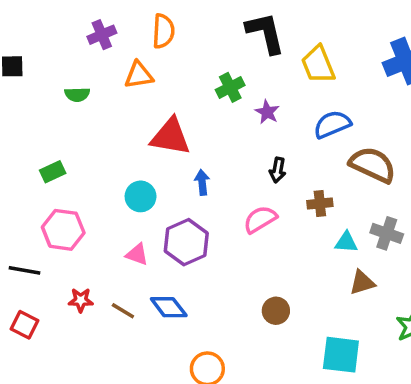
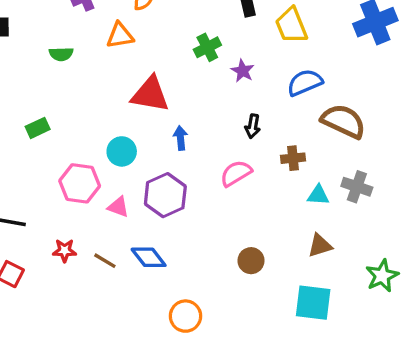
pink hexagon: (63, 230) -> (80, 183), moved
brown triangle: (362, 283) -> (320, 246), moved

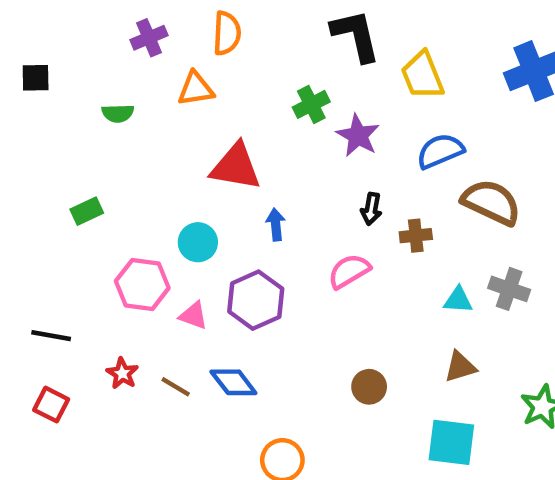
purple star: (243, 71) -> (358, 136), size x1.4
brown cross: (293, 158) -> (416, 236), moved
red star: (65, 251) -> (122, 373), turned 30

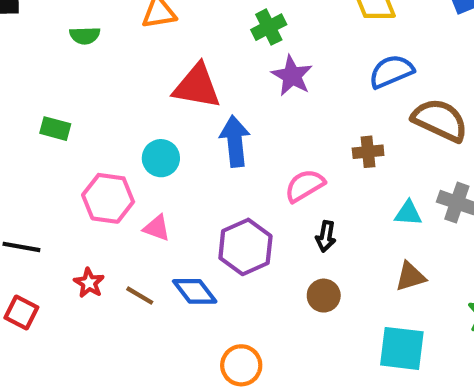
purple star: (358, 136) -> (292, 76), moved
black arrow: (371, 209) -> (326, 236), moved
green rectangle: (87, 211) -> (55, 129), turned 40
blue arrow: (276, 224) -> (235, 141), size x1.6
purple hexagon: (256, 300) -> (245, 247), moved

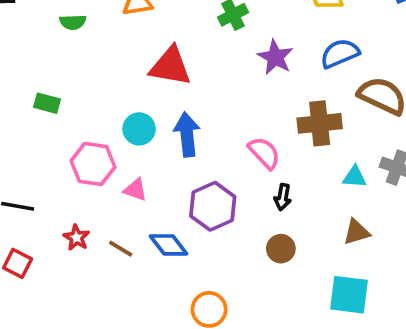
purple star: (292, 76) -> (275, 57), moved
blue arrow: (235, 141) -> (187, 134), moved
brown cross: (368, 152) -> (320, 123), size x1.6
pink semicircle: (305, 186) -> (264, 153), turned 78

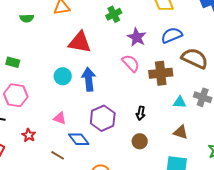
pink semicircle: (264, 153) -> (131, 63), moved
pink hexagon: (93, 164) -> (16, 95), moved
pink triangle: (135, 190) -> (60, 118), moved
brown triangle: (356, 232) -> (181, 132), turned 35
brown line: (121, 249) -> (58, 155), moved

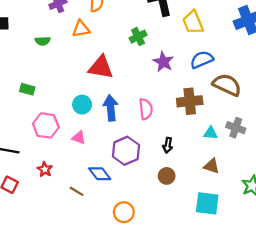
pink semicircle: (131, 63) -> (146, 109), moved, turned 36
pink hexagon: (16, 95) -> (46, 125), moved
pink triangle: (60, 118) -> (79, 138), moved

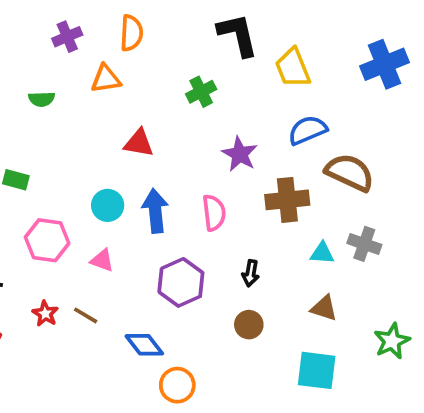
purple star: (163, 62) -> (240, 154), moved
red triangle: (101, 67) -> (139, 143), size x0.7
blue diamond: (100, 174) -> (144, 345), moved
brown line: (77, 191) -> (86, 315), moved

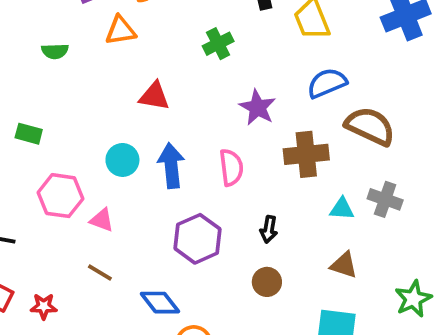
pink triangle: (102, 260) -> (102, 220), moved
red star: (45, 314) -> (44, 306), moved, turned -30

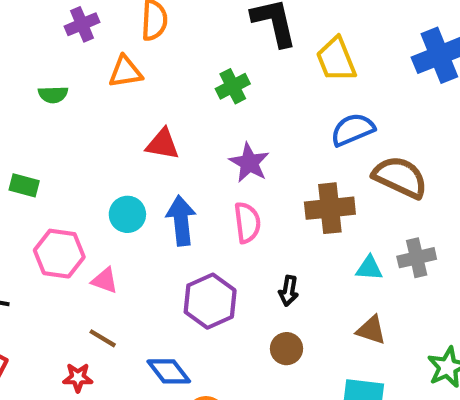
purple star: (258, 107) -> (249, 163), moved
gray cross: (385, 199) -> (417, 258), turned -32
red star: (44, 306) -> (78, 378), moved

